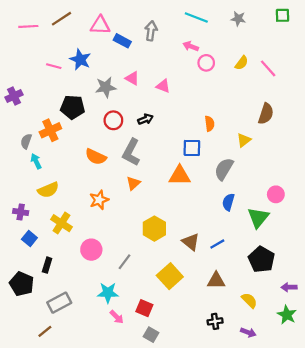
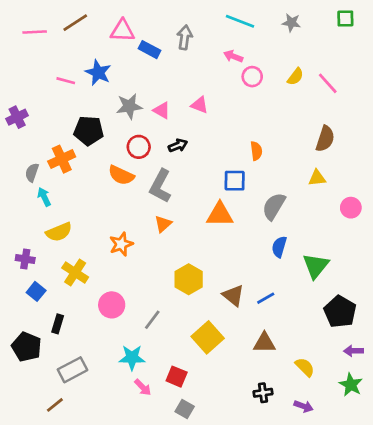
pink triangle: (132, 78) -> (162, 110), moved
yellow triangle: (244, 140) -> (317, 178), moved, turned 32
orange semicircle: (96, 157) -> (121, 175), moved
pink circle: (276, 194) -> (351, 208), moved
black pentagon: (261, 260) -> (340, 312), moved

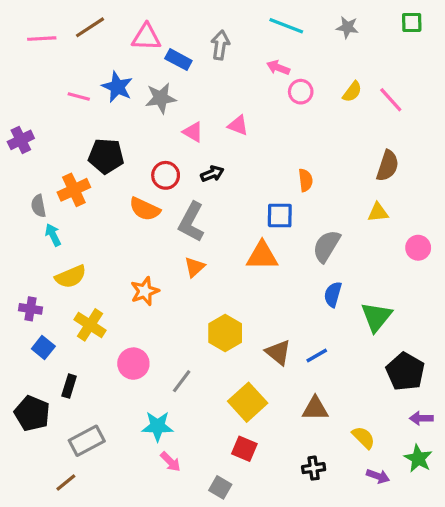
gray star: (129, 106) -> (161, 98), moved
gray semicircle: (32, 173) -> (39, 206), turned -30
red square: (177, 377) -> (244, 449), moved
purple arrow: (304, 406) -> (378, 476), moved

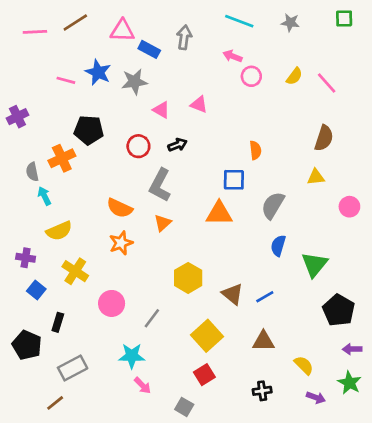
orange semicircle: (145, 209) -> (120, 208), moved
red square: (244, 449) -> (204, 375), turned 35

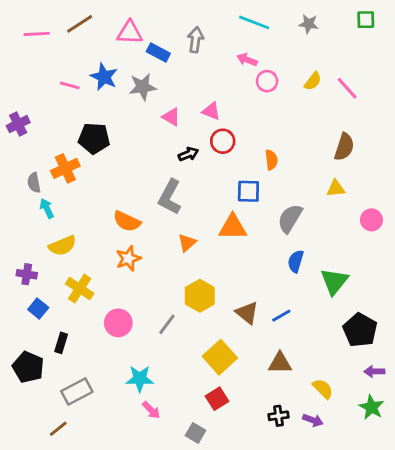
red circle: (138, 146) -> (223, 141), moved
orange triangle: (163, 223) -> (187, 243), moved
gray line: (152, 318) -> (167, 324), moved
purple arrow: (316, 398) -> (313, 420), moved

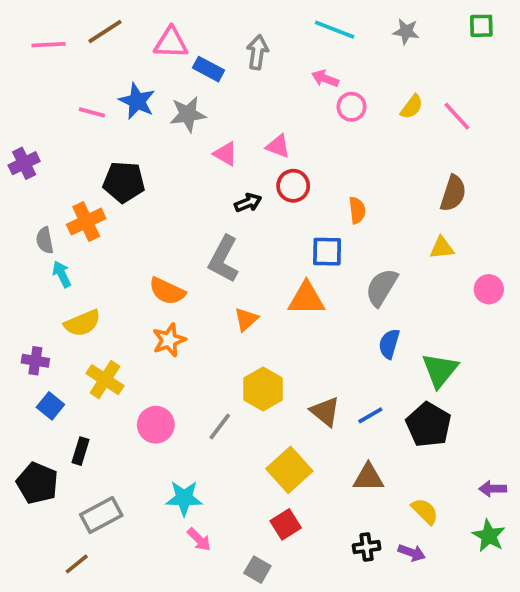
black pentagon: (360, 330) -> (429, 425), moved

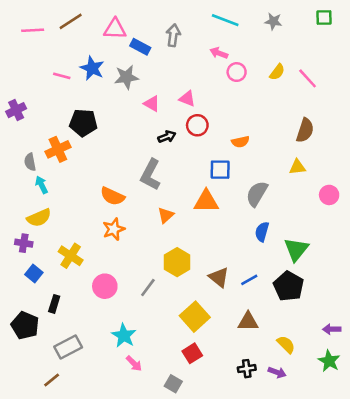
orange semicircle: (357, 210) -> (240, 142), turned 84
yellow semicircle: (82, 323) -> (39, 218), moved
cyan star: (184, 498) -> (124, 336), turned 30

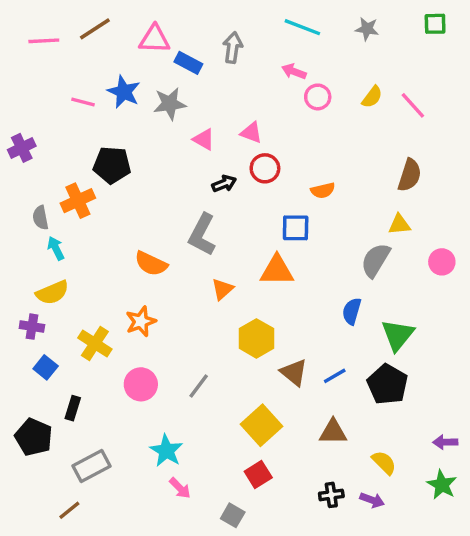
gray semicircle: (257, 194) -> (376, 260), moved
orange star: (114, 229) -> (141, 321), moved
yellow hexagon: (177, 262) -> (256, 338), moved

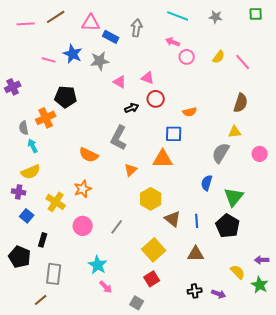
blue line: (335, 376) -> (197, 221), turned -64
yellow semicircle: (384, 463) -> (238, 272), moved
gray rectangle: (91, 466) -> (54, 274), turned -55

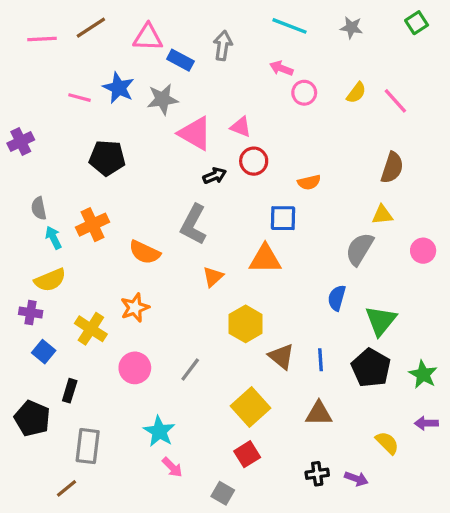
green square: (256, 14) -> (417, 23), turned -32
pink triangle: (120, 82) -> (195, 133), size x1.6
orange cross: (46, 118) -> (92, 225), moved
green star: (260, 285) -> (423, 374), moved

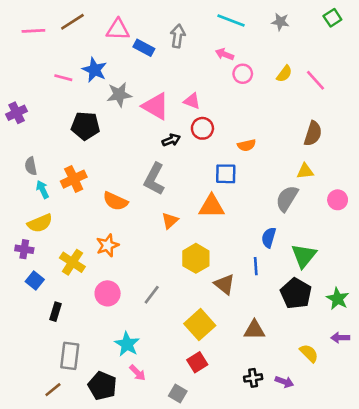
gray star: (163, 99) -> (119, 95), moved
blue line: (320, 360) -> (256, 266), moved
black pentagon: (32, 418) -> (102, 386), moved

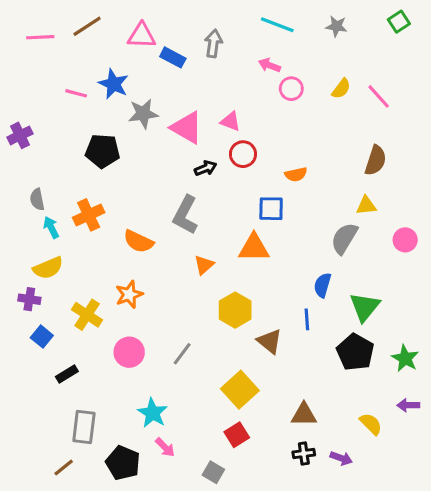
black rectangle: (56, 312) -> (67, 374), turned 42
brown triangle: (254, 330) -> (304, 415), moved

